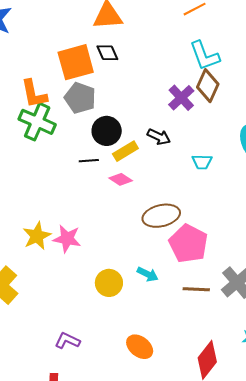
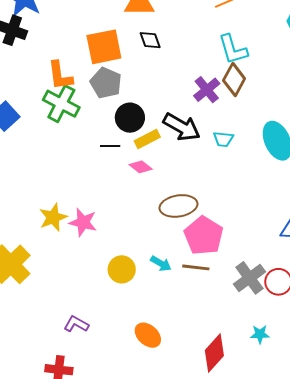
black diamond: (107, 53) -> (150, 40), moved
black arrow: (159, 137) -> (182, 127), size x1.6
cyan trapezoid: (202, 162) -> (223, 139), moved
brown line: (196, 289) -> (196, 267), moved

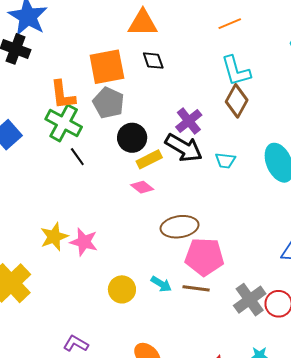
purple cross: (207, 90) -> (189, 121), moved
black line: (110, 146) -> (77, 157), moved, turned 54
pink pentagon: (204, 236) -> (204, 257), turned -30

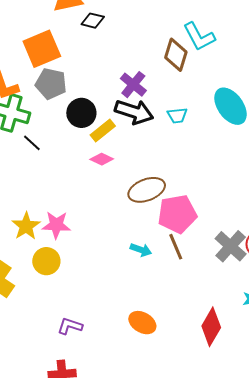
black diamond: (153, 61) -> (93, 21), moved, turned -45
cyan L-shape: (236, 71) -> (199, 37), moved
brown line: (196, 288) -> (176, 247), turned 72
yellow circle: (122, 289) -> (46, 261), moved

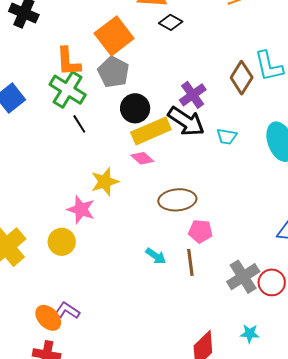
orange square: (42, 49) -> (114, 36), turned -30
yellow rectangle: (103, 131) -> (151, 131), size x1.5
pink pentagon: (177, 214) -> (200, 231), size x0.6
yellow star: (26, 226) -> (105, 182), moved
orange ellipse: (142, 323) -> (48, 318), moved

